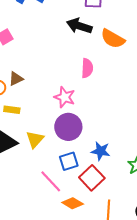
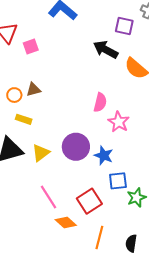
pink semicircle: (87, 68) -> (100, 102), moved
pink star: (65, 97) -> (119, 122), moved
blue star: (101, 151) -> (104, 156), moved
blue square: (69, 161) -> (118, 181), moved

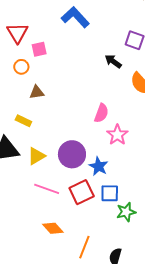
black arrow: (106, 50) -> (113, 61), size x0.7
orange circle: (14, 95) -> (21, 67), moved
pink line: (48, 197) -> (47, 189), moved, turned -45
red square: (89, 201) -> (82, 192), moved

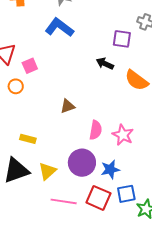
brown triangle: (37, 92) -> (68, 106), moved
pink semicircle: (101, 113) -> (96, 130), moved
blue star: (99, 166) -> (110, 169), turned -30
red square: (82, 192) -> (98, 198), turned -30

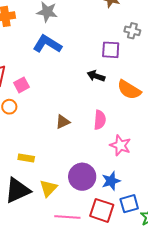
pink semicircle: (96, 130) -> (100, 120), moved

